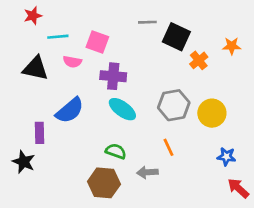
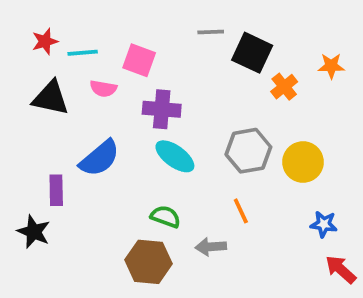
red star: (33, 16) -> (45, 41), moved

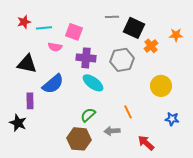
black triangle: (51, 98) -> (27, 64), moved
gray hexagon: (248, 151) -> (122, 60), moved
green semicircle: (165, 217) -> (88, 115), turned -63
red arrow: (341, 269) -> (146, 143), moved

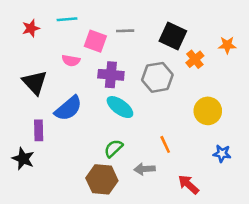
gray line: (112, 17) -> (125, 31), moved
cyan line: (44, 28) -> (67, 19), moved
black triangle: (27, 64) -> (35, 83), turned 35

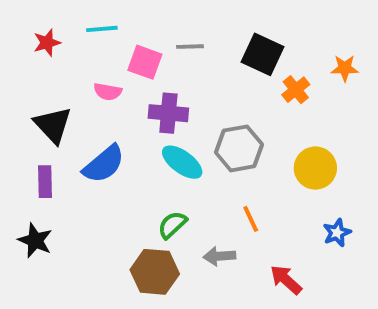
gray hexagon: (157, 77) -> (239, 148), moved
purple rectangle: (39, 130) -> (45, 182), moved
blue star: (222, 154) -> (337, 233), turned -30

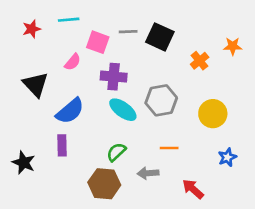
black square: (262, 54) -> (160, 37), moved
pink semicircle: (108, 92) -> (73, 62), turned -60
purple rectangle: (45, 182) -> (62, 145), moved
orange line: (251, 219) -> (169, 148), turned -66

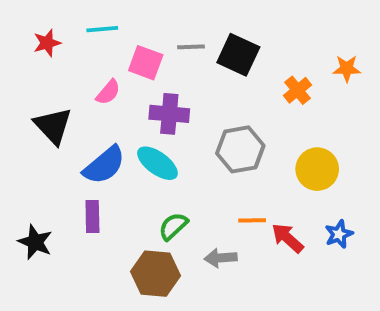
cyan ellipse: (123, 110) -> (157, 163), moved
red arrow: (193, 189) -> (288, 238), moved

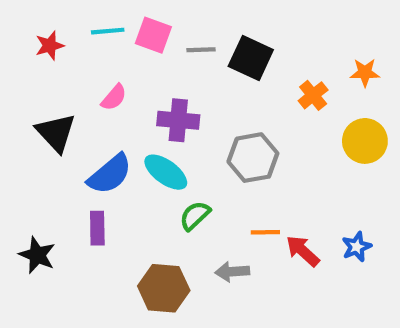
pink square: (146, 63) -> (153, 35), moved
yellow circle: (317, 169) -> (365, 141), moved
green semicircle: (173, 226) -> (195, 216), moved

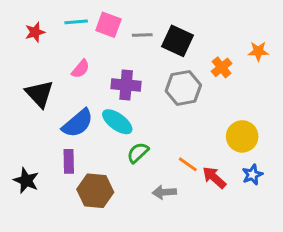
yellow circle: (365, 141) -> (242, 136), moved
gray hexagon: (253, 158) -> (183, 88), moved
orange line: (265, 232) -> (188, 164), turned 36
brown hexagon: (164, 288) -> (95, 191), moved

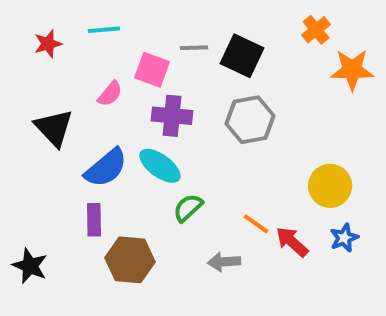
pink square: (108, 25) -> (152, 70), moved
orange star: (258, 51) -> (352, 70), size x1.5
orange cross: (222, 67) -> (316, 30), moved
black star: (26, 180) -> (30, 266), moved

